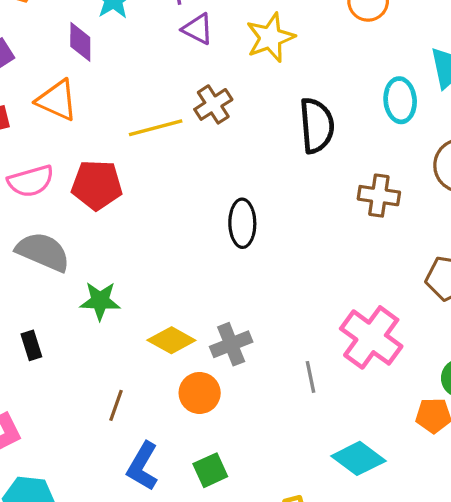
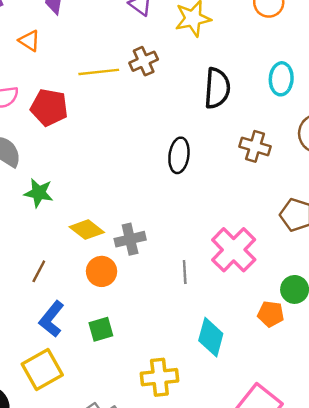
orange triangle: (57, 100) -> (29, 41), size x0.7
black ellipse: (242, 223) -> (179, 155), moved
cyan diamond: (358, 458) -> (211, 337), turned 60

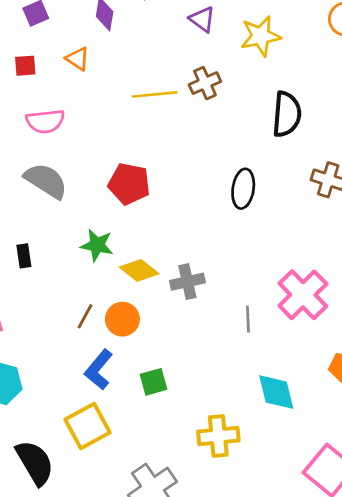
red pentagon: (49, 107) -> (129, 184), moved
green star: (39, 193) -> (97, 245), moved
orange circle: (102, 271) -> (122, 319), moved
cyan diamond: (211, 337) -> (276, 392), turned -30

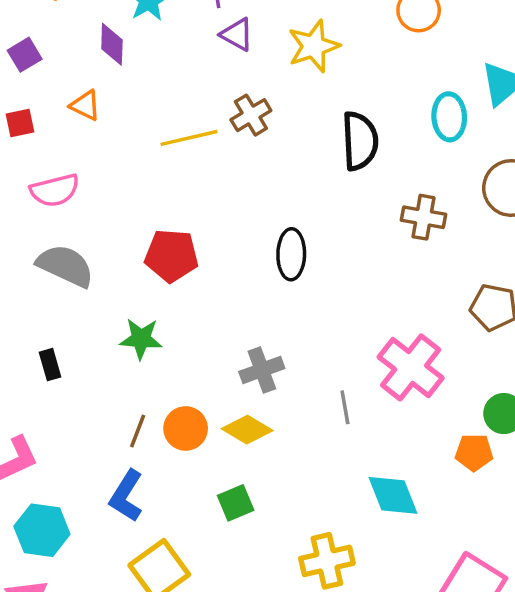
black ellipse: (243, 189) -> (291, 254), moved
yellow diamond: (139, 270) -> (247, 430), moved
blue L-shape: (99, 370) -> (126, 496), moved

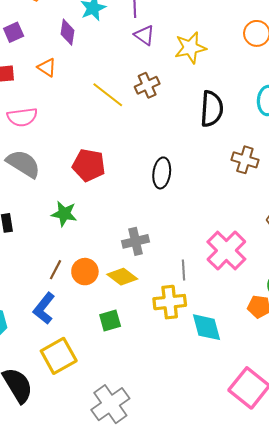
yellow line: (189, 138) -> (108, 95), turned 44
yellow cross: (327, 561) -> (170, 302), moved

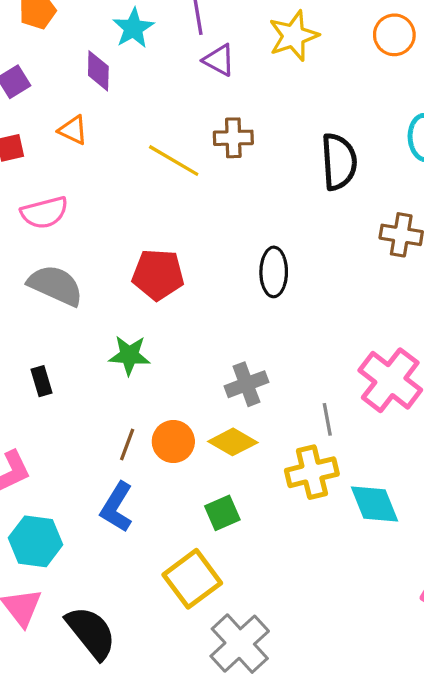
yellow star: (190, 48) -> (294, 36), moved
brown cross: (147, 85) -> (233, 138), turned 30
yellow square: (59, 356) -> (192, 579), moved

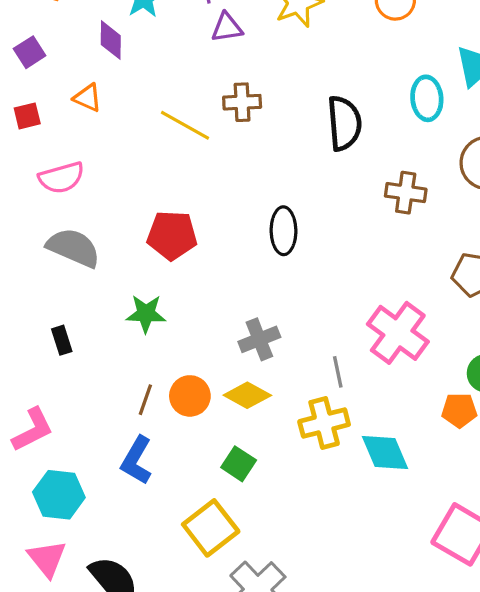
purple triangle: (219, 60) -> (227, 27), turned -36
green square: (222, 513) -> (239, 464), turned -32

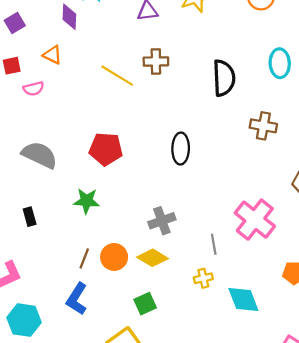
pink semicircle: (61, 178) -> (34, 89), moved, size x0.7
yellow cross: (324, 423) -> (203, 278), size x0.6
green square: (239, 464) -> (145, 304), turned 30

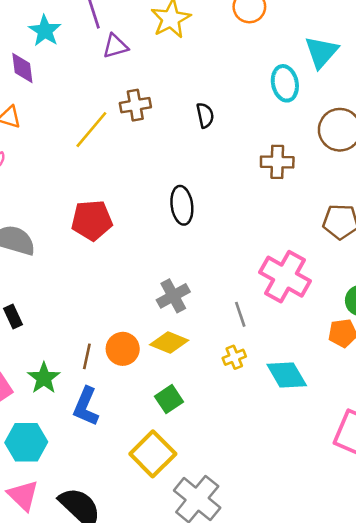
yellow line: (117, 76) -> (91, 130), turned -72
black semicircle: (224, 78) -> (205, 115), moved, size x0.6
green star: (87, 201) -> (44, 378), moved, turned -30

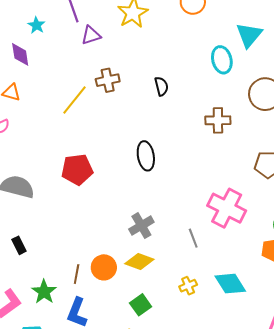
cyan star: (45, 31) -> (37, 25), size x0.7
yellow cross: (234, 357) -> (188, 286), moved

